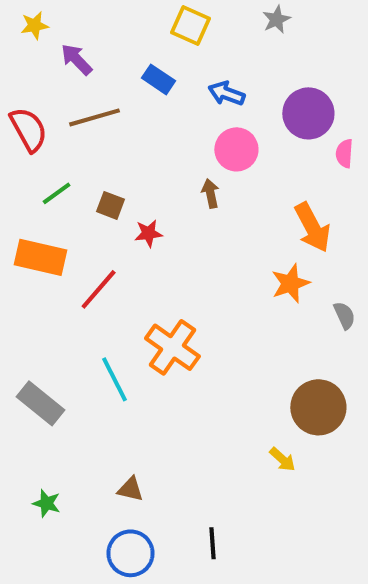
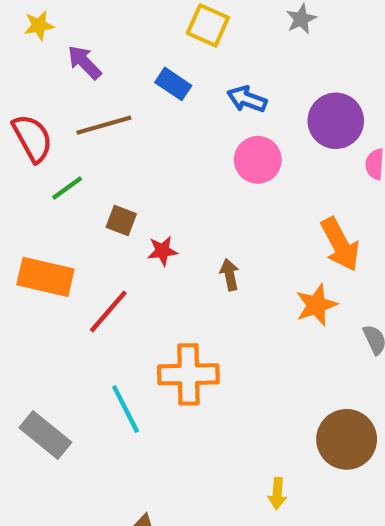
green line: (57, 193) -> (67, 188), moved
brown arrow: (210, 193) -> (230, 275), moved
orange cross: (172, 347) -> (188, 374), turned -36
yellow arrow: (282, 459) -> (277, 494), moved, turned 52

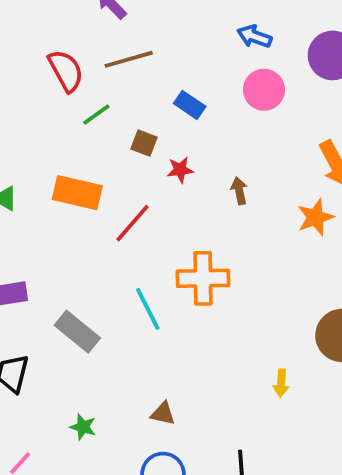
blue rectangle: (173, 84) -> (190, 105), moved

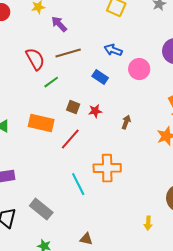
blue arrow: (254, 36) -> (113, 50), moved
brown square: (144, 143) -> (73, 107), moved
brown arrow: (239, 191) -> (126, 122), turned 32
gray rectangle: (77, 332) -> (41, 209), moved

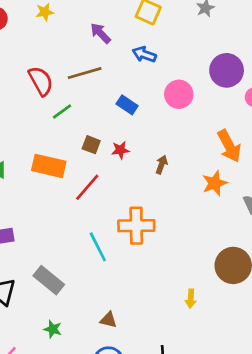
purple arrow: (59, 24) -> (100, 33), moved
blue arrow: (113, 50) -> (144, 54), moved

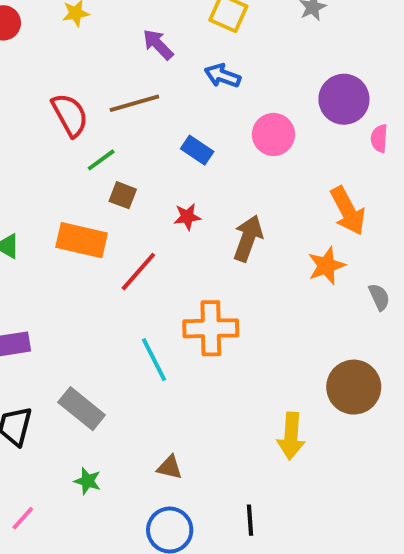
brown square: (91, 145) -> (123, 195), moved
brown arrow: (162, 165) -> (248, 238), size x1.6
yellow arrow: (191, 299) -> (291, 436), size x1.6

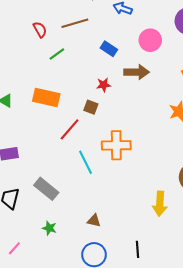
red semicircle: (70, 115) -> (40, 30), size x0.7
brown square: (123, 195) -> (91, 107), moved
brown arrow: (248, 238) -> (136, 72), moved, turned 70
red line: (138, 272) -> (70, 129), moved

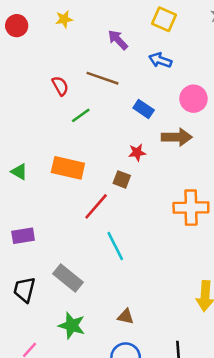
brown line: (75, 23) -> (103, 78), turned 35
orange cross: (116, 145) -> (191, 208), moved
green star: (49, 228) -> (72, 325), size x1.5

